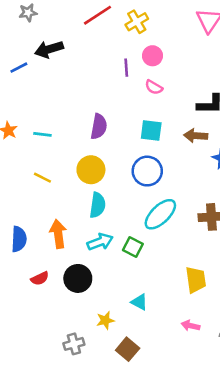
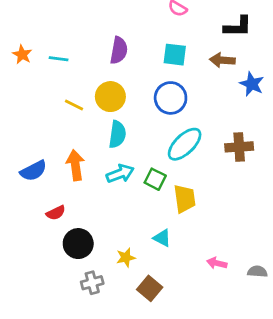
yellow line: (42, 178) -> (74, 105), moved
blue semicircle: (19, 239) -> (33, 171), turned 60
black circle: (78, 278) -> (78, 244), moved
yellow trapezoid: (196, 280) -> (185, 199), moved

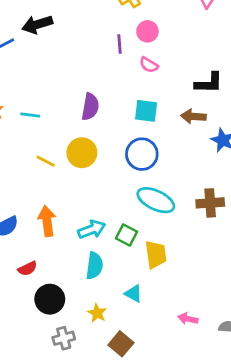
cyan semicircle: (117, 134) -> (94, 266), moved
cyan ellipse: (185, 144) -> (156, 200), turned 69
yellow star: (126, 258) -> (97, 313), turned -30

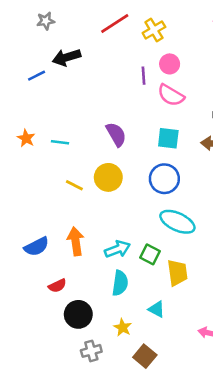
pink semicircle: (149, 65) -> (171, 95), size x1.5
purple semicircle: (90, 107) -> (116, 134), turned -40

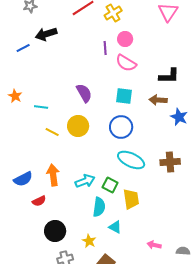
cyan line: (60, 142) -> (41, 107), moved
cyan semicircle: (120, 283) -> (99, 207), moved
red semicircle: (57, 286) -> (39, 201), moved

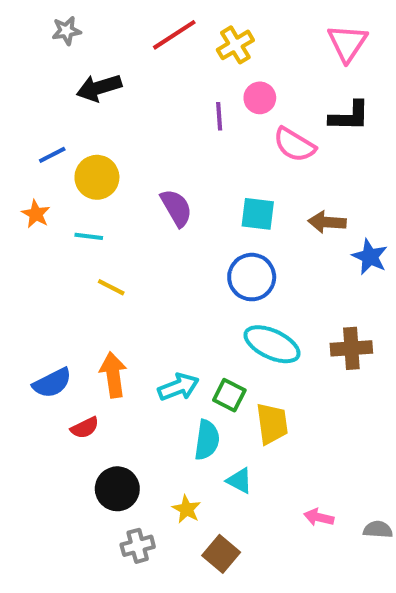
blue line: (23, 48) -> (52, 155), moved
pink semicircle: (126, 63) -> (294, 145), moved
black L-shape: (169, 76) -> (349, 116), moved
yellow circle: (78, 126) -> (97, 177), moved

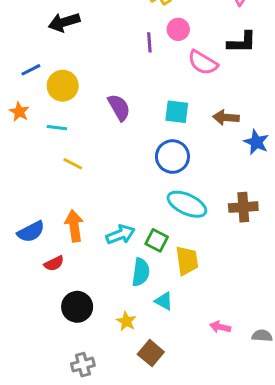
gray cross: (138, 546) -> (83, 365), moved

